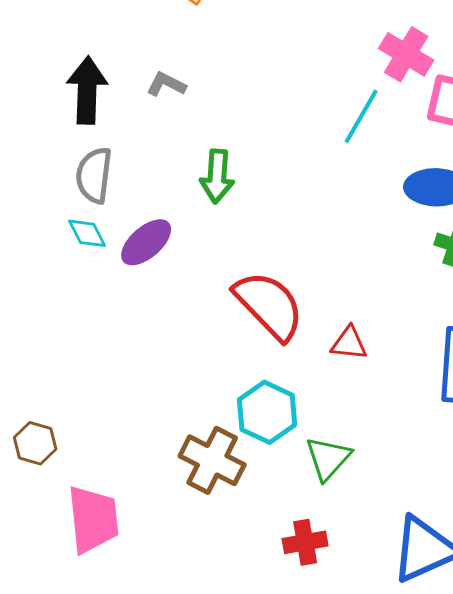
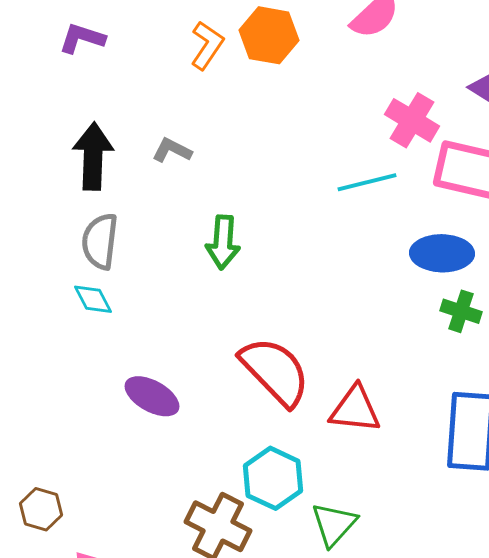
cyan line: (361, 116) -> (367, 182), turned 46
purple ellipse: (146, 242) -> (152, 396), moved, turned 70
red triangle: (349, 343) -> (355, 409), size x1.4

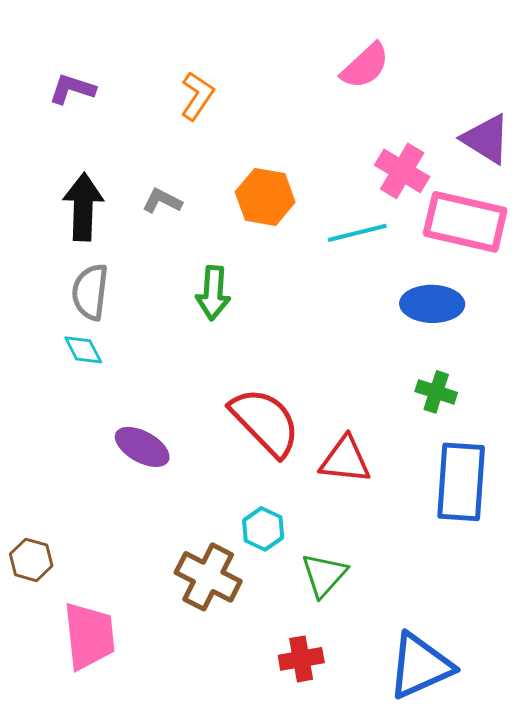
orange hexagon: (269, 35) -> (265, 197), moved
green cross: (461, 311) -> (436, 392), moved
cyan hexagon: (273, 478) -> (263, 529), size x0.7

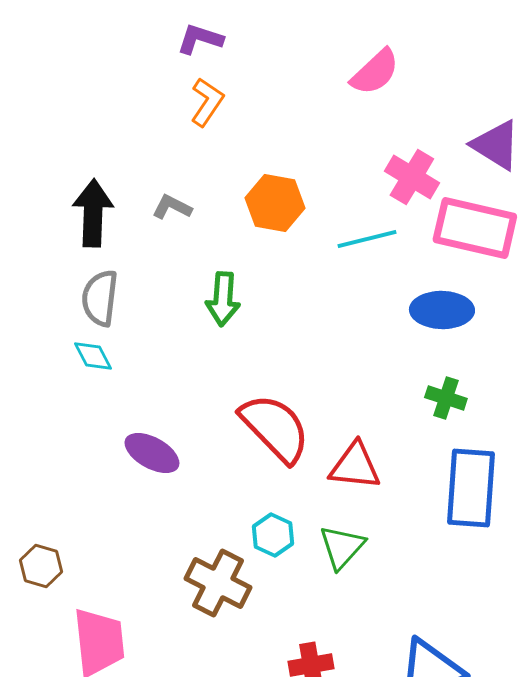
purple L-shape: (72, 89) -> (200, 39), moved
green triangle: (324, 575) -> (342, 547), moved

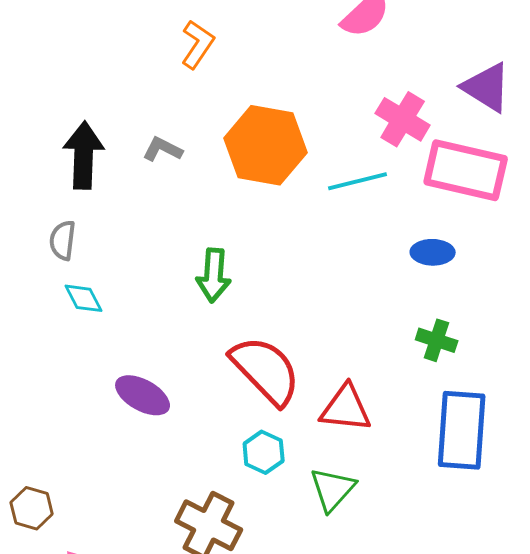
orange hexagon: (275, 203) -> (266, 145), size x1.4
gray semicircle: (100, 298) -> (63, 240), moved, size x0.7
green arrow: (223, 299) -> (214, 275), moved
blue ellipse: (442, 310) -> (433, 252), size x0.7
cyan hexagon: (273, 535) -> (264, 452), moved

